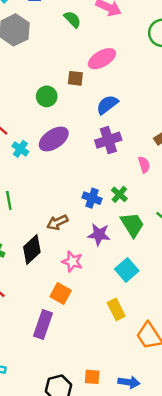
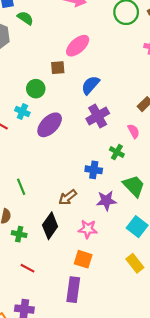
green semicircle: (72, 19) -> (25, 18), moved
cyan cross: (20, 149) -> (22, 112), moved
green cross: (119, 194) -> (117, 152), moved

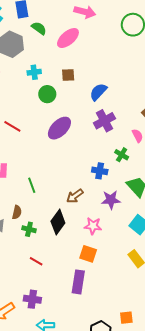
pink ellipse: (78, 46) -> (68, 38), moved
cyan cross: (22, 112) -> (34, 72), moved, turned -32

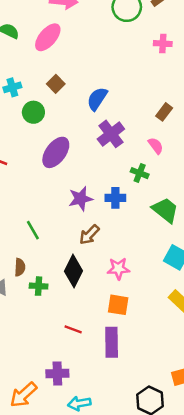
brown square: (68, 75) -> (56, 84), turned -32
purple star: (111, 200) -> (81, 199), moved
red line: (36, 261) -> (73, 329), moved

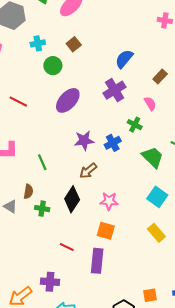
blue semicircle: (97, 99) -> (124, 59), moved
blue cross: (115, 198) -> (113, 143), turned -35

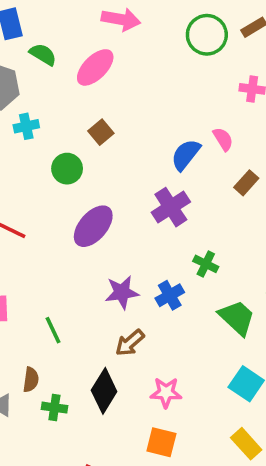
cyan cross: (38, 43) -> (26, 126), moved
pink semicircle: (150, 104) -> (223, 139), moved

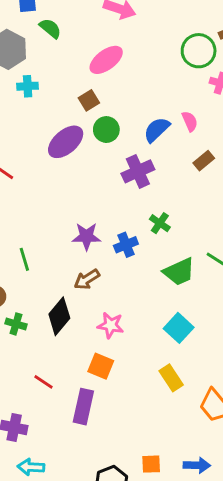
green circle: (207, 35) -> (199, 51), moved
pink ellipse: (95, 67) -> (106, 60), moved
green circle: (67, 169) -> (106, 130), moved
purple ellipse: (93, 226) -> (66, 142), moved
green trapezoid: (237, 318) -> (179, 272), turned 104

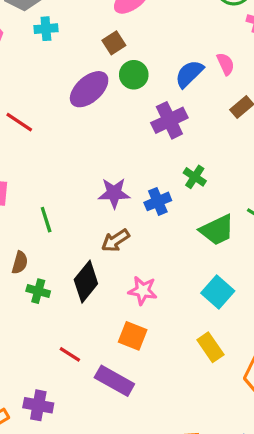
purple rectangle: (83, 407) -> (114, 381), turned -72

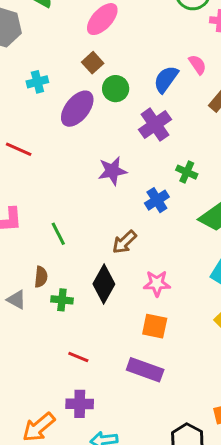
cyan cross: (46, 29) -> (37, 82), moved
purple star: (114, 193) -> (112, 171), moved
red line: (70, 354) -> (78, 357), moved

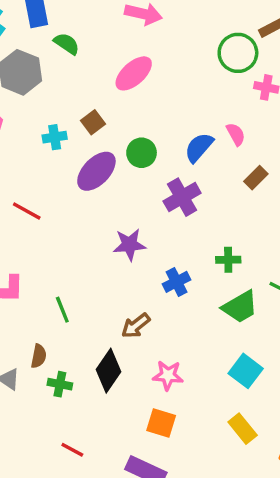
brown square: (93, 63) -> (93, 122), moved
green cross: (187, 172) -> (228, 260), moved, turned -30

